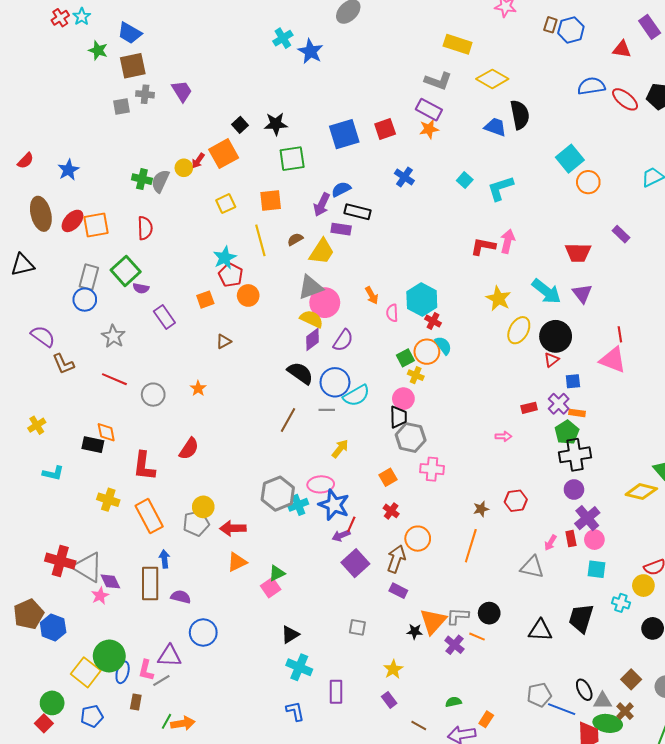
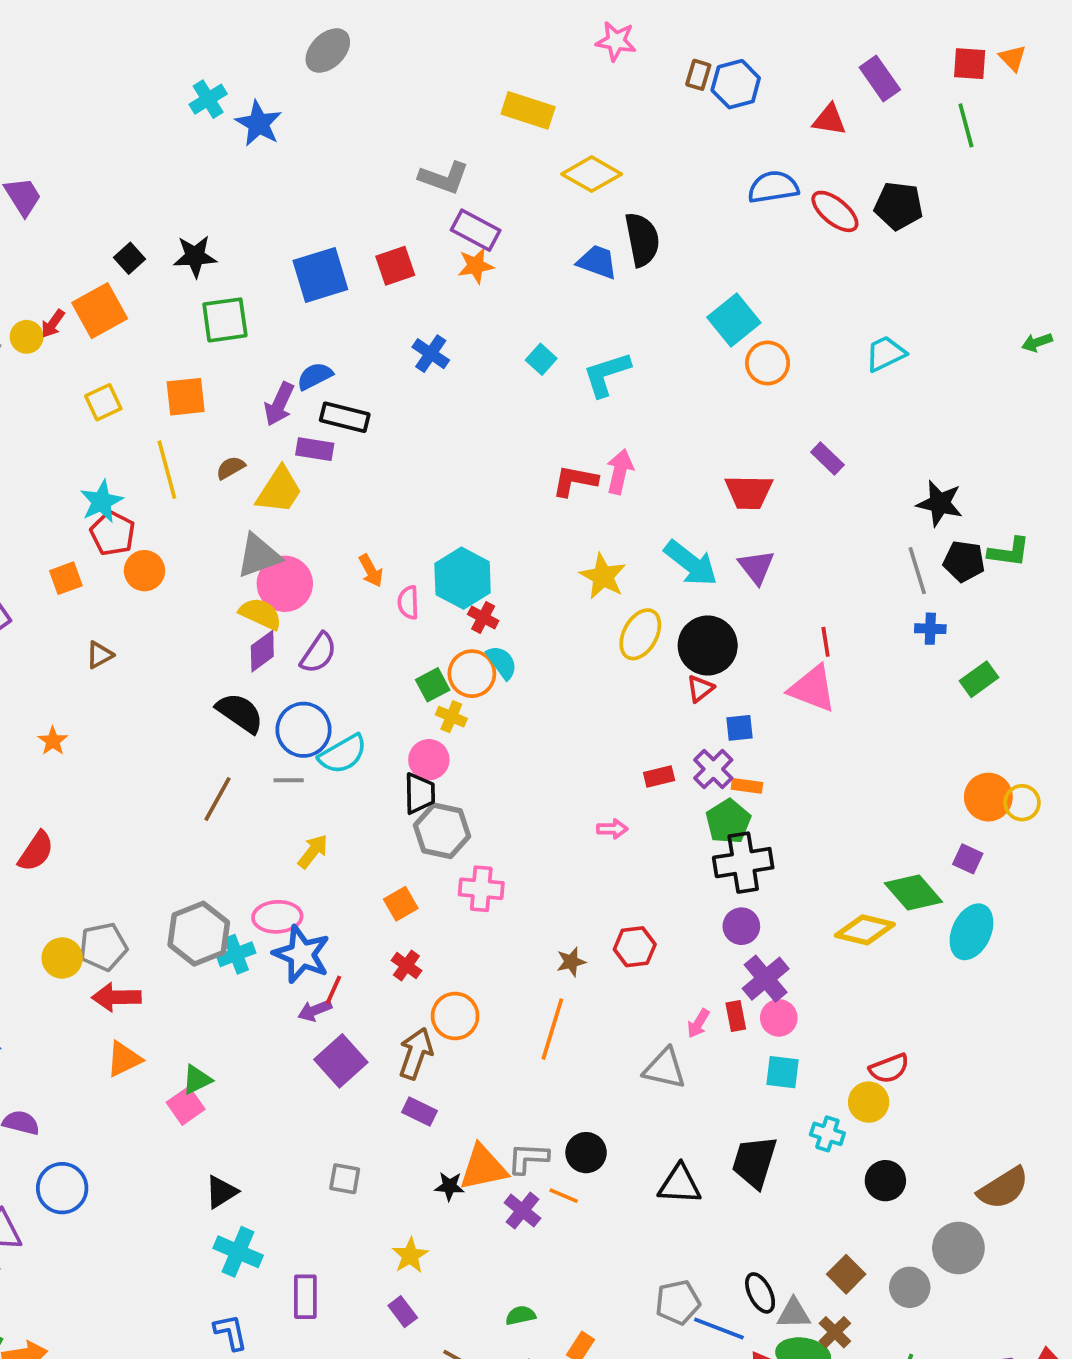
gray L-shape: (438, 81) -> (444, 178), moved
gray pentagon: (196, 523) -> (103, 947), moved
orange triangle: (433, 621) -> (483, 1168), turned 36

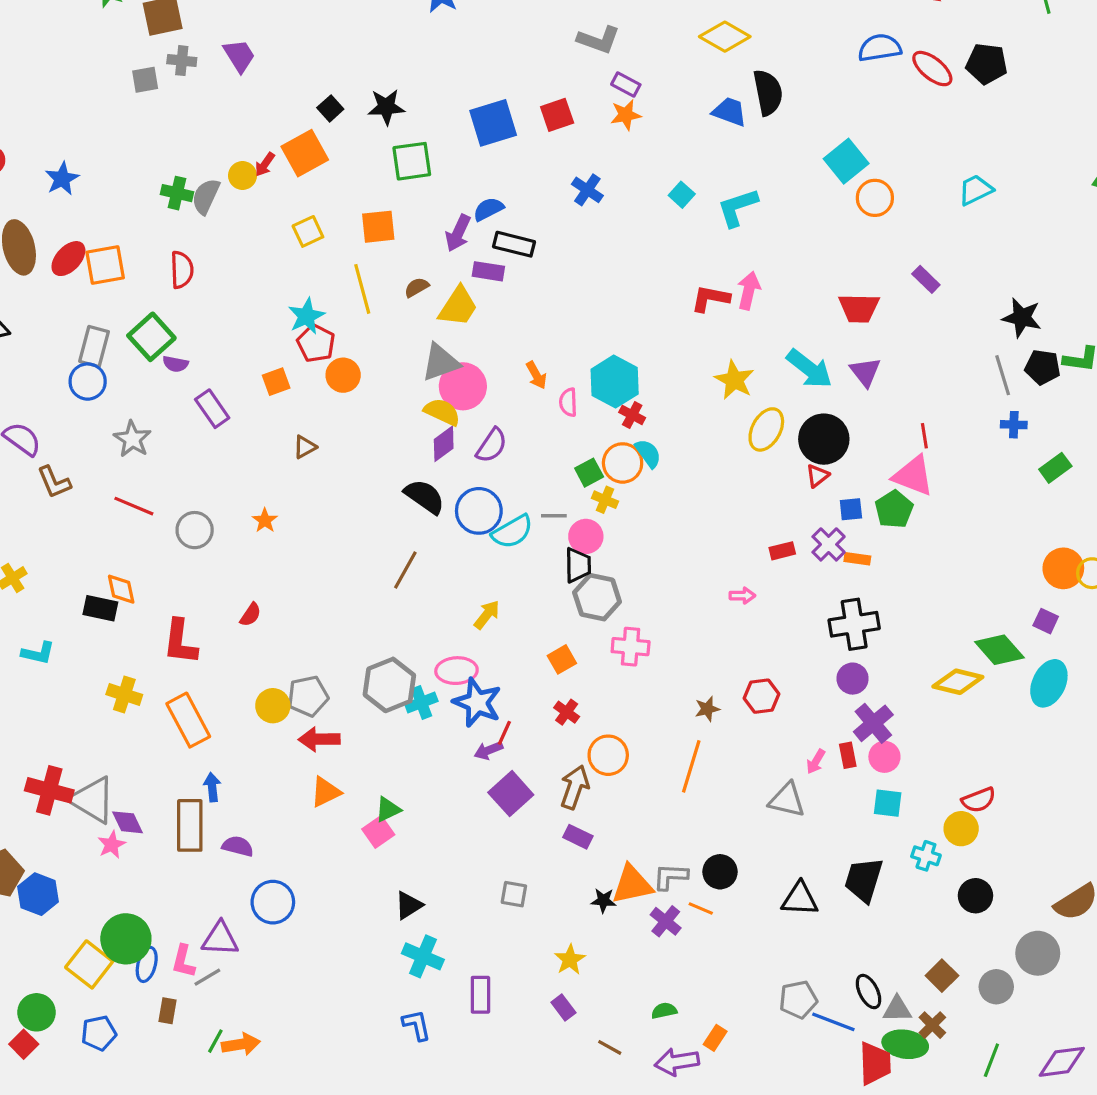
purple rectangle: (476, 230) -> (626, 85), size x0.7
gray line: (289, 780) -> (554, 516), moved
green pentagon: (728, 821) -> (894, 509), moved
red semicircle: (36, 851) -> (250, 615), size x0.7

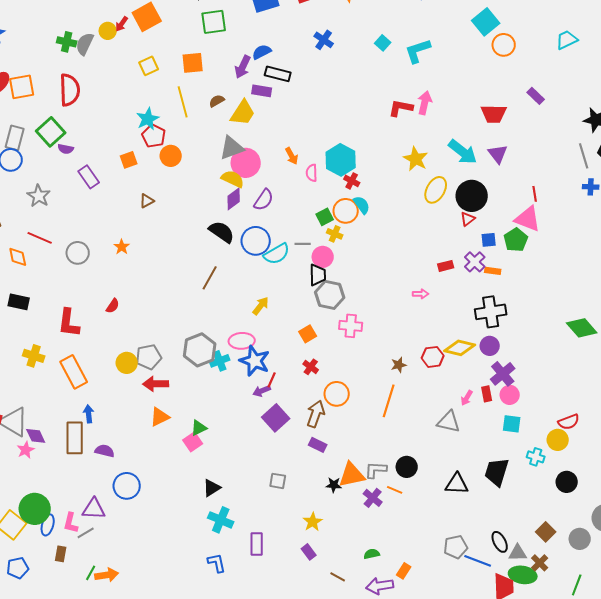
red semicircle: (182, 270) -> (70, 90), size x1.4
orange diamond: (121, 589) -> (18, 257), moved
yellow diamond: (958, 682) -> (460, 348), moved

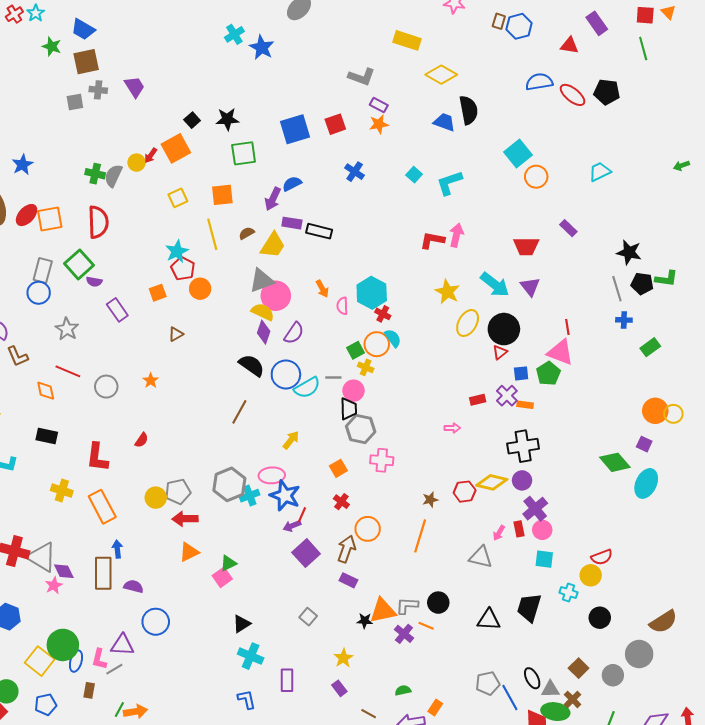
black rectangle: (278, 74) -> (319, 231), moved
purple diamond: (234, 199) -> (264, 332), turned -35
gray square: (278, 481) -> (308, 617), turned 30
blue line: (478, 561) -> (510, 697), turned 40

